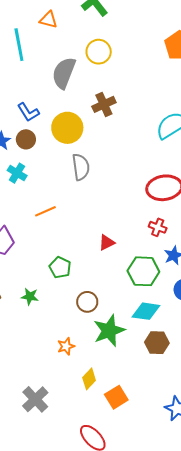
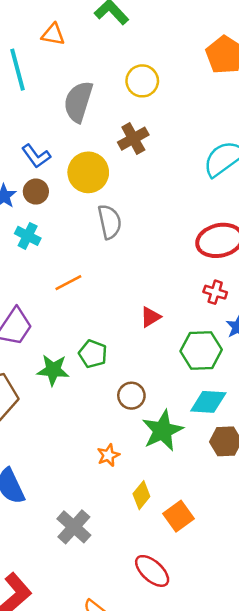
yellow circle: (99, 52) -> (142, 81), moved
green star: (30, 296) -> (53, 370), moved, size x1.4

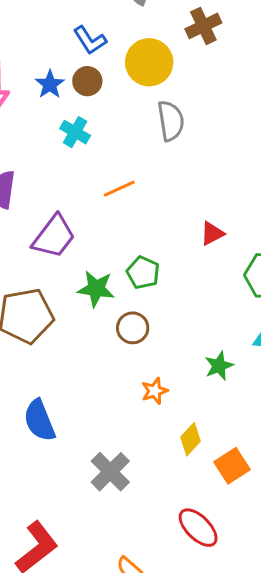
brown circle: (131, 396) -> (133, 328), moved
green star: (163, 431) -> (219, 366), size x0.6

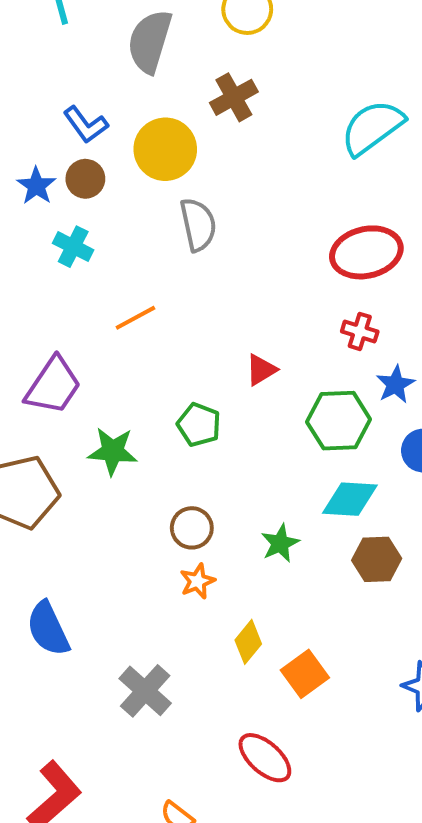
green pentagon: (143, 273) -> (199, 425), moved
brown circle: (133, 328) -> (192, 528), moved

